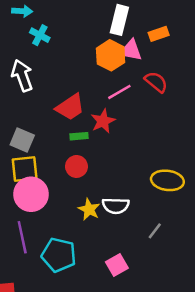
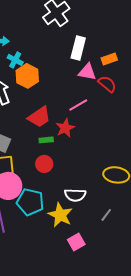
orange hexagon: (111, 55) -> (27, 76), moved
red semicircle: (156, 82) -> (107, 84), moved
yellow star: (89, 209) -> (60, 215), moved, size x1.4
cyan pentagon: (59, 255) -> (30, 202), moved

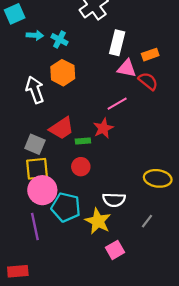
cyan cross: (15, 60) -> (59, 40), moved
red trapezoid: (39, 117) -> (62, 128), moved

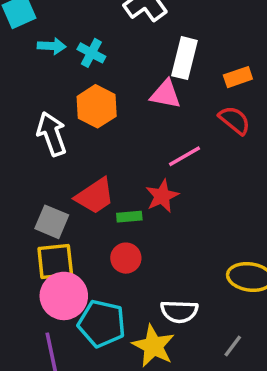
pink triangle: (127, 68) -> (166, 94), moved

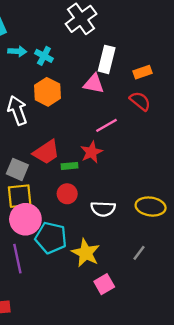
white semicircle: (179, 311) -> (103, 209), moved

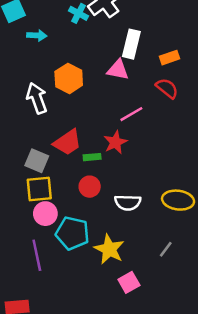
cyan cross: (44, 56) -> (79, 13), moved
pink circle: (25, 219) -> (45, 214), size x0.7

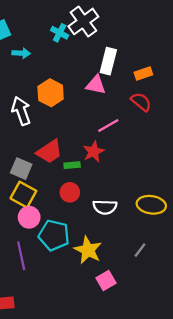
yellow square: (39, 189) -> (23, 195), turned 35

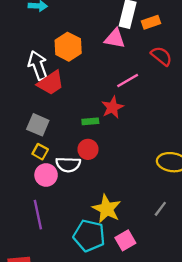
orange rectangle: (143, 74) -> (151, 22), moved
red trapezoid: (49, 152) -> (51, 83), moved
yellow square: (23, 195) -> (40, 152), size x0.6
white semicircle: (105, 207) -> (68, 164), moved
cyan pentagon: (54, 235) -> (89, 236), moved

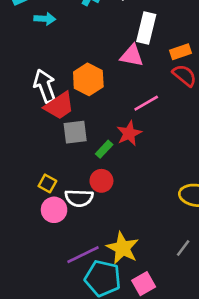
orange rectangle: (151, 22) -> (180, 52), moved
orange hexagon: (68, 47) -> (88, 79), moved
green rectangle: (90, 121) -> (104, 149), turned -42
gray square: (38, 125) -> (75, 132), moved, turned -30
purple line: (38, 215) -> (83, 255), moved, turned 76

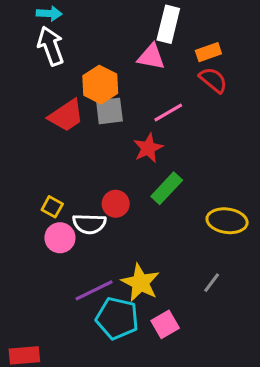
white arrow: (45, 86) -> (51, 46), moved
gray square: (75, 132) -> (109, 111), moved
green rectangle: (104, 149) -> (167, 188), moved, size x1.5

